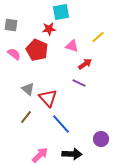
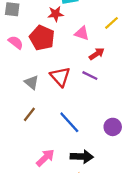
red triangle: (48, 98) -> (60, 77), moved
purple circle: (101, 139) -> (113, 127), moved

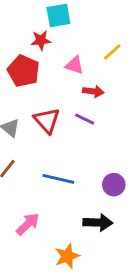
red arrow: (97, 54) -> (93, 91), turned 42
blue line: (69, 122) -> (58, 179), turned -35
black arrow: (82, 157) -> (98, 223), moved

